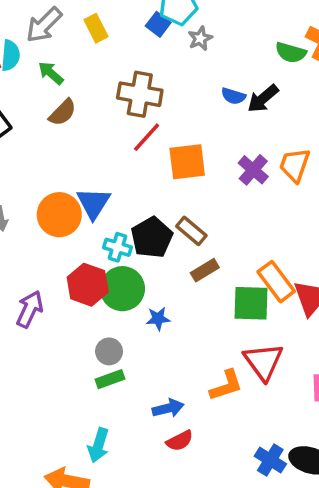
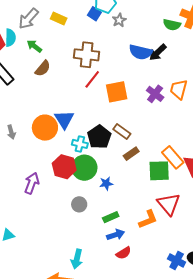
yellow rectangle: (96, 28) -> (59, 19), turned -35
blue semicircle: (233, 96) -> (141, 52), size x1.6
green rectangle: (110, 379) -> (111, 217), moved

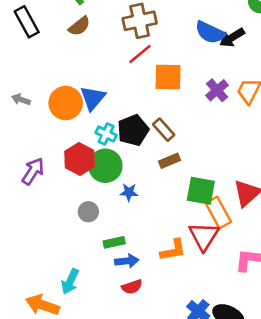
brown cross: (87, 55) -> (140, 21), turned -30
gray arrow: (11, 132) -> (21, 99), turned 112
orange rectangle: (173, 157) -> (218, 213), moved
green rectangle: (111, 217) -> (114, 242), moved

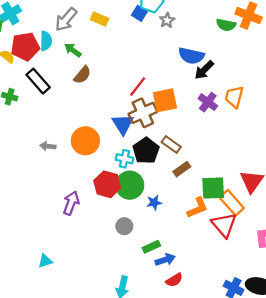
brown cross: (140, 21) -> (143, 113), moved
black arrow: (232, 37) -> (204, 70), moved
blue triangle: (93, 98) -> (123, 124), moved
orange L-shape: (173, 250) -> (197, 208), moved

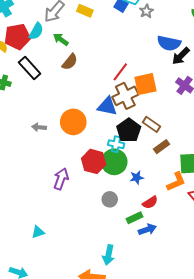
cyan semicircle: (46, 41) -> (36, 31), turned 30
blue triangle: (123, 124) -> (107, 106), turned -45
cyan cross: (124, 159) -> (116, 144), moved
red semicircle: (174, 280) -> (150, 202), moved

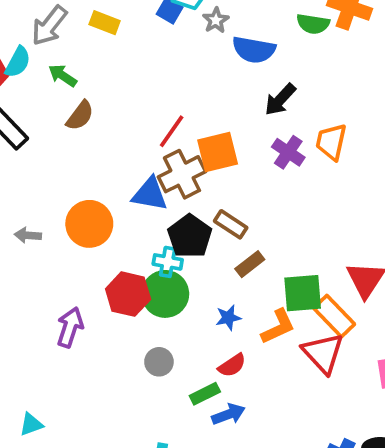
blue semicircle: (169, 43) -> (254, 50), moved
blue star: (137, 177) -> (228, 318), moved

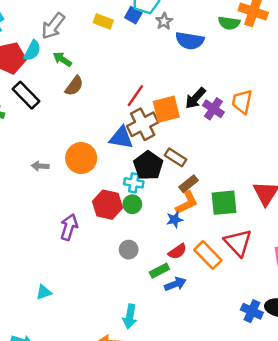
yellow rectangle: (105, 23) -> (103, 21), moved
black arrow: (280, 100) -> (195, 98), moved
green circle: (165, 294) -> (132, 204), size x0.6
orange rectangle: (334, 316) -> (208, 255), moved
orange L-shape: (278, 327) -> (187, 203), moved

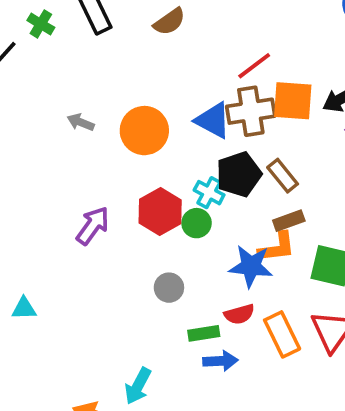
blue star: (175, 220) -> (251, 266), size x1.6

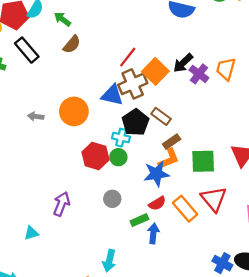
orange square: (293, 101) -> (155, 71), turned -35
purple arrow: (93, 226) -> (61, 204), moved
blue arrow: (220, 361) -> (153, 233), turned -66

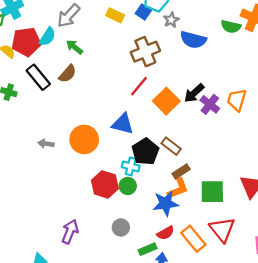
brown semicircle: (72, 44) -> (68, 74), moved
brown cross: (133, 84) -> (145, 52), moved

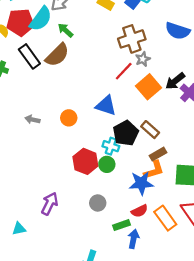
gray star: (171, 20) -> (143, 59), moved
cyan semicircle: (47, 37) -> (41, 19), size x1.4
brown semicircle: (68, 74) -> (57, 55), size x1.4
orange circle: (84, 139) -> (69, 118), size x0.6

